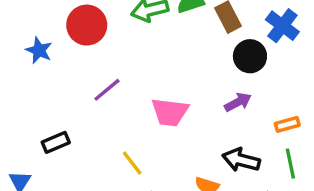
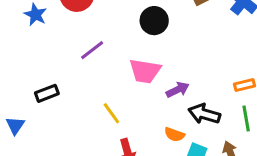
black circle: (250, 56) -> (154, 21), moved
purple arrow: (238, 102) -> (178, 90), moved

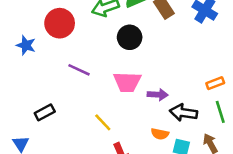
purple line: (92, 50) -> (79, 70), turned 70
purple arrow: (178, 90) -> (158, 95), turned 36

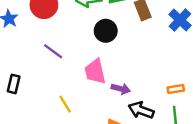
pink trapezoid: (127, 82) -> (95, 72), turned 64
black rectangle: (45, 112) -> (14, 84), turned -60

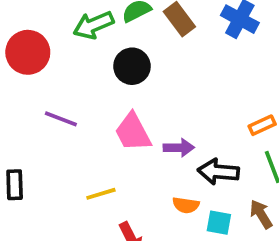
yellow line: (65, 104) -> (101, 194), turned -60

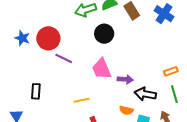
red circle: (28, 52) -> (48, 38), moved

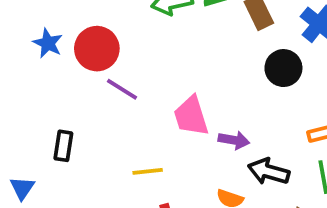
black circle: (104, 34) -> (283, 68), moved

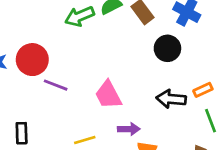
purple arrow: (234, 140) -> (129, 129), moved
black arrow: (269, 172) -> (171, 99), moved

